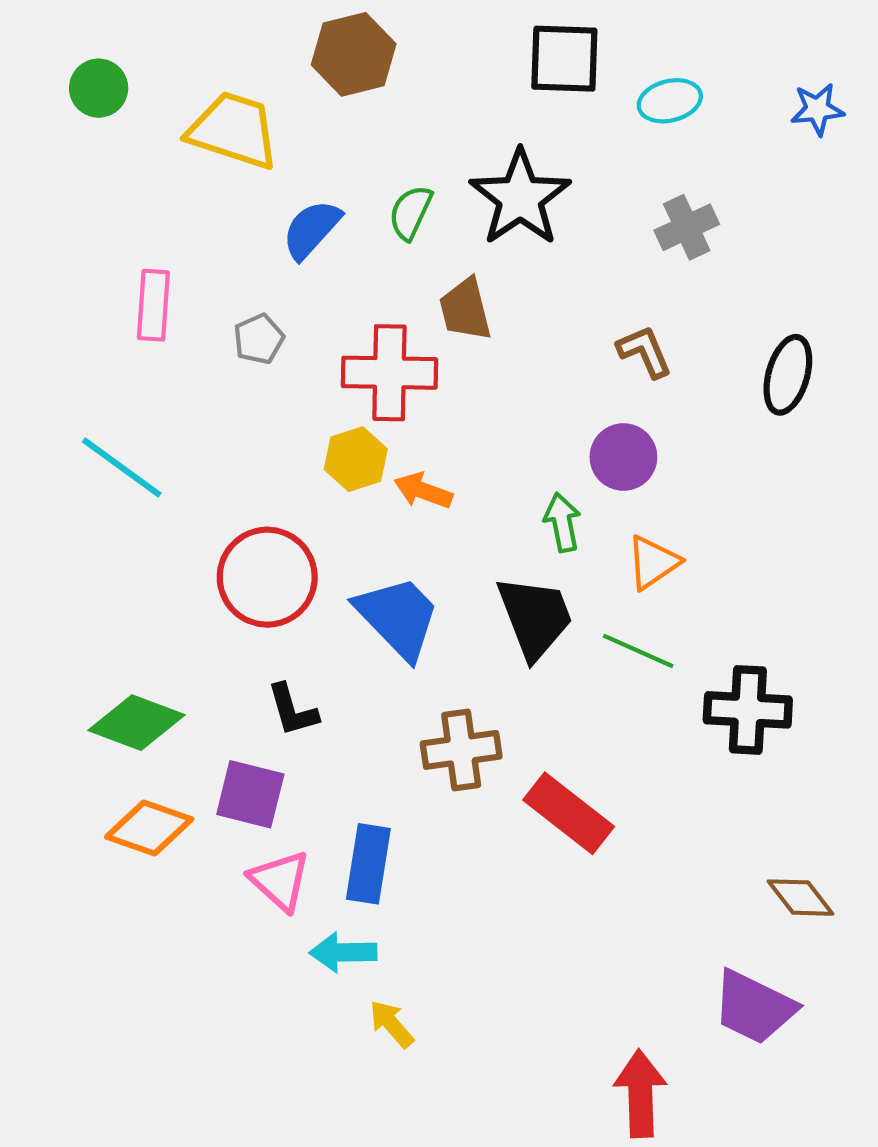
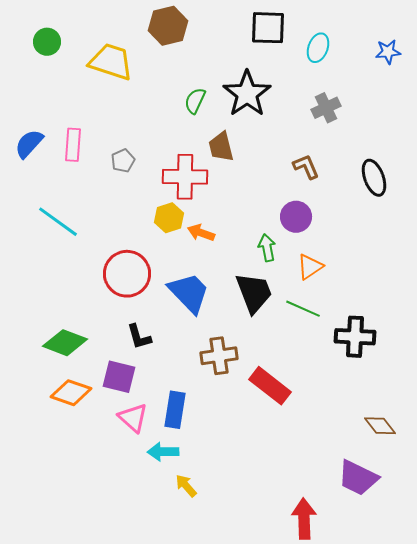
cyan ellipse: (670, 101) -> (318, 48), turned -56
blue semicircle: (311, 229) -> (29, 144), moved
black ellipse: (788, 375) -> (374, 178), turned -36

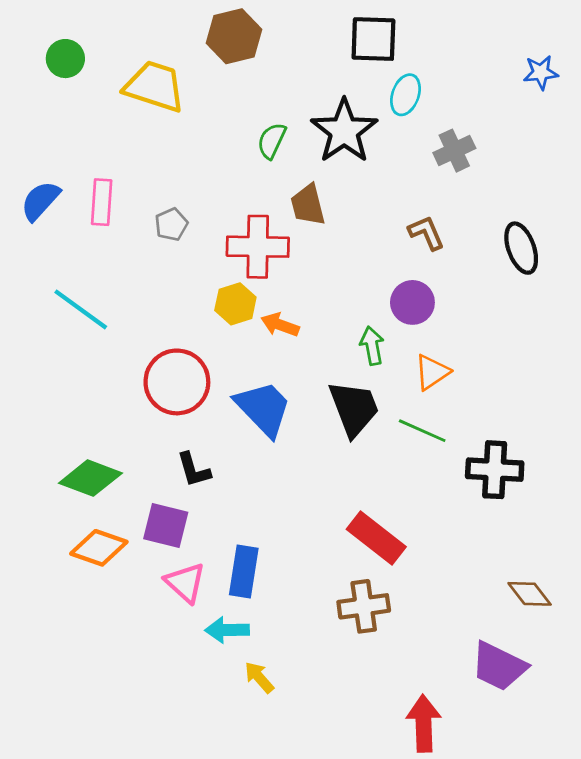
cyan ellipse: (318, 48) -> (405, 95), moved
brown cross: (219, 356) -> (364, 606), moved

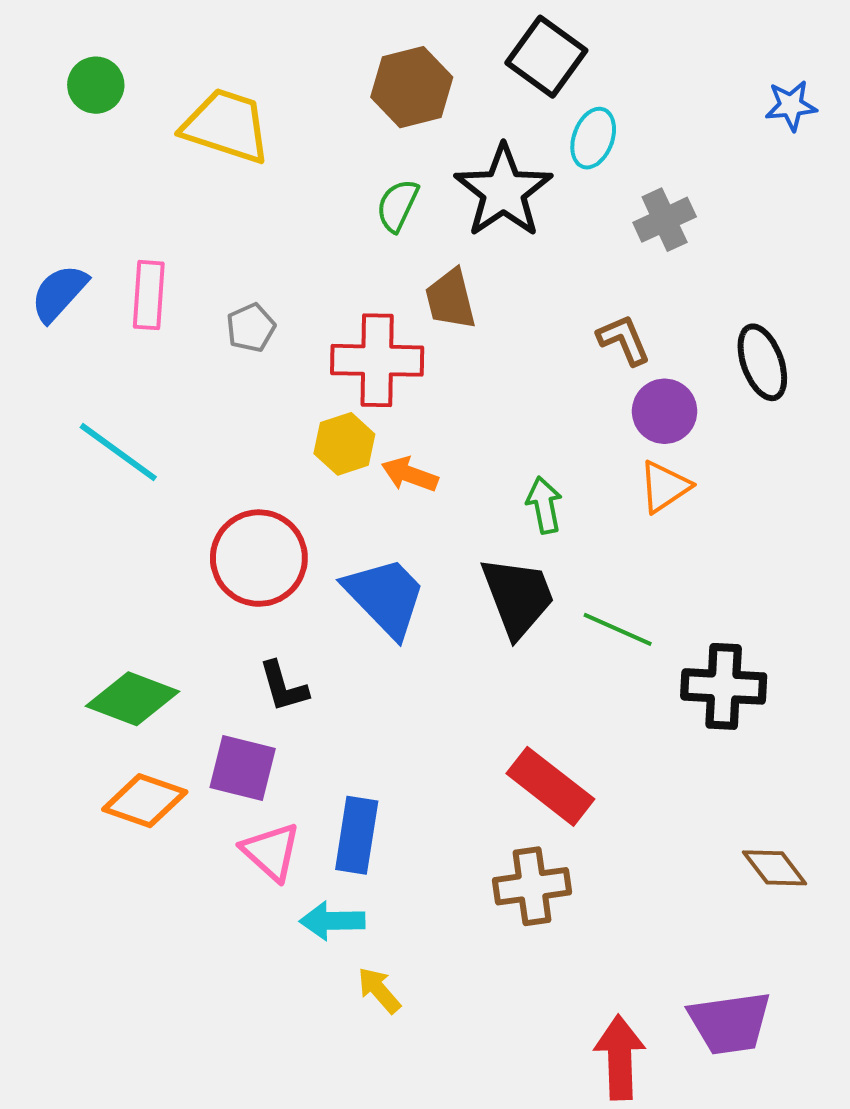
brown hexagon: (234, 36) -> (412, 87), moved
black square: (373, 39) -> (546, 57), turned 34
purple circle: (412, 302) -> (665, 411), moved
orange triangle: (432, 372) -> (665, 487), moved
purple trapezoid: (499, 666) -> (730, 1023), moved, turned -34

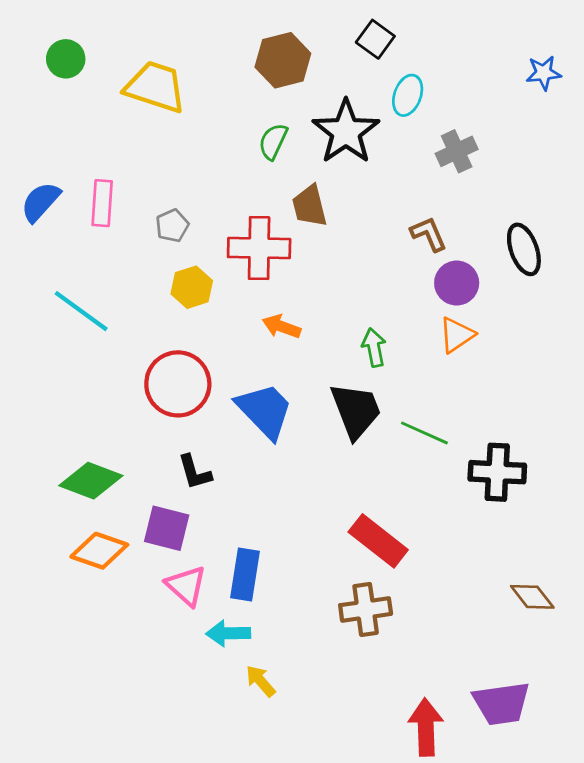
black square: (546, 57) -> (375, 39), size x0.7
yellow hexagon: (344, 444) -> (192, 287), moved

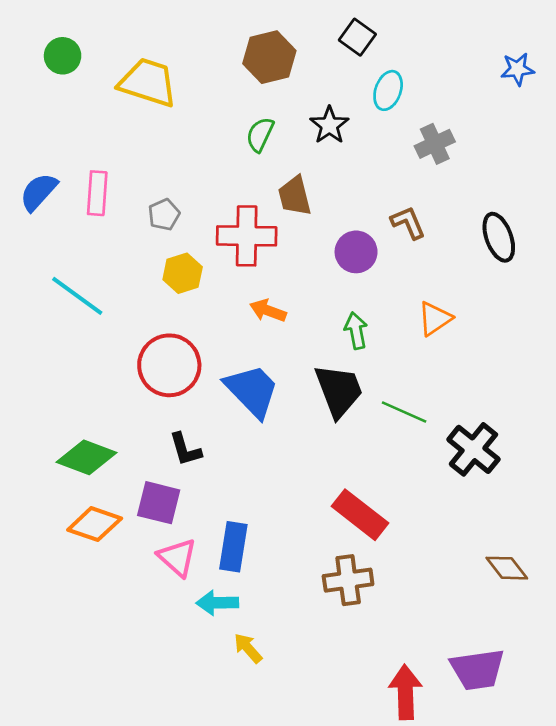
black star: (346, 132) -> (329, 125), size x0.6
purple circle: (457, 283) -> (356, 252), moved
black cross: (497, 472) -> (473, 449), turned 36

